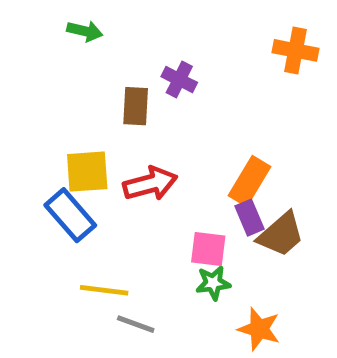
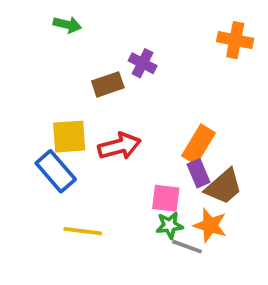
brown rectangle: (136, 106) -> (108, 84), turned 68
gray line: (136, 324) -> (187, 247), moved
orange star: (259, 329) -> (210, 225), moved

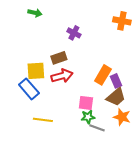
brown rectangle: (108, 84) -> (59, 58), moved
purple rectangle: (199, 173) -> (116, 81), moved
orange star: (210, 225) -> (122, 117), moved

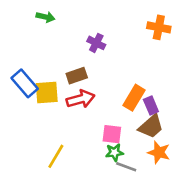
blue rectangle: (29, 89) -> (25, 83), moved
yellow line: (43, 120) -> (56, 156), turned -66

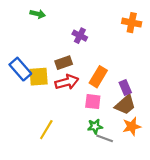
orange rectangle: (134, 98) -> (98, 77), moved
pink square: (112, 134) -> (93, 102), moved
orange star: (159, 152) -> (132, 126), turned -30

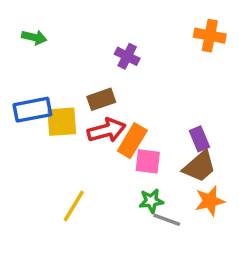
green arrow: (38, 14) -> (34, 37), moved
blue rectangle: (20, 69) -> (32, 110), turned -60
orange rectangle: (98, 77) -> (132, 141), moved

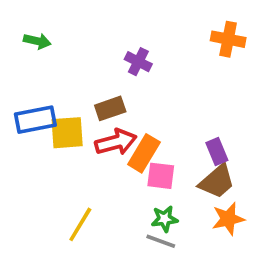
gray line: (167, 220) -> (161, 241), moved

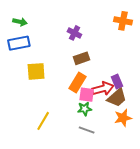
brown rectangle: (110, 108) -> (82, 58), moved
blue rectangle: (35, 120) -> (19, 43), moved
red arrow: (116, 142) -> (103, 89), moved
green star: (164, 219) -> (85, 109), moved

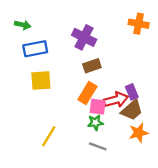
purple cross: (74, 33) -> (84, 37), size x1.5
blue rectangle: (19, 43) -> (35, 49), moved

